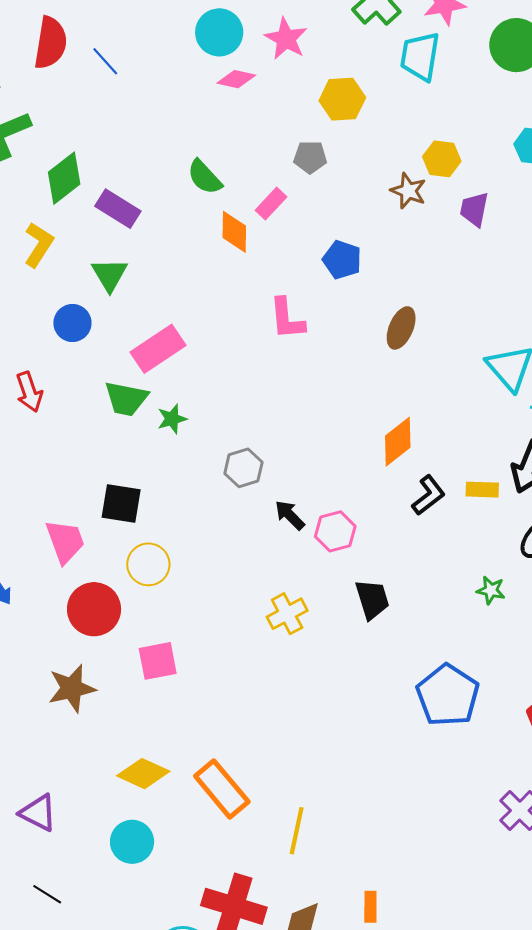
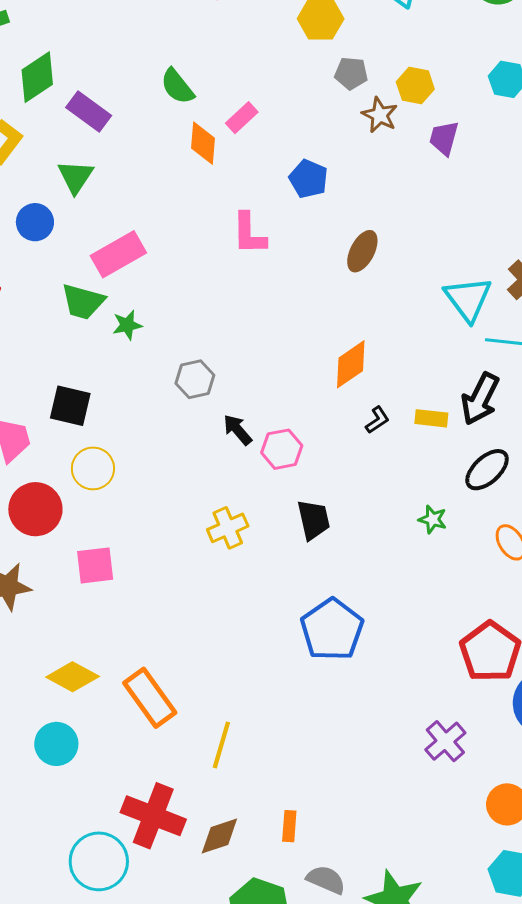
gray pentagon: (310, 157) -> (351, 73), moved
black L-shape: (428, 495) -> (377, 420), size x0.7
blue pentagon: (448, 695) -> (332, 630), moved

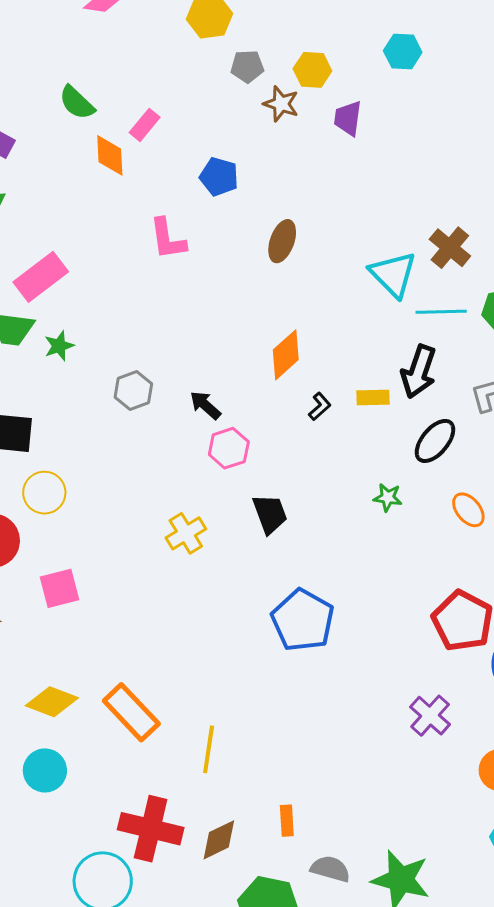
black arrow: (238, 430) -> (205, 405), moved

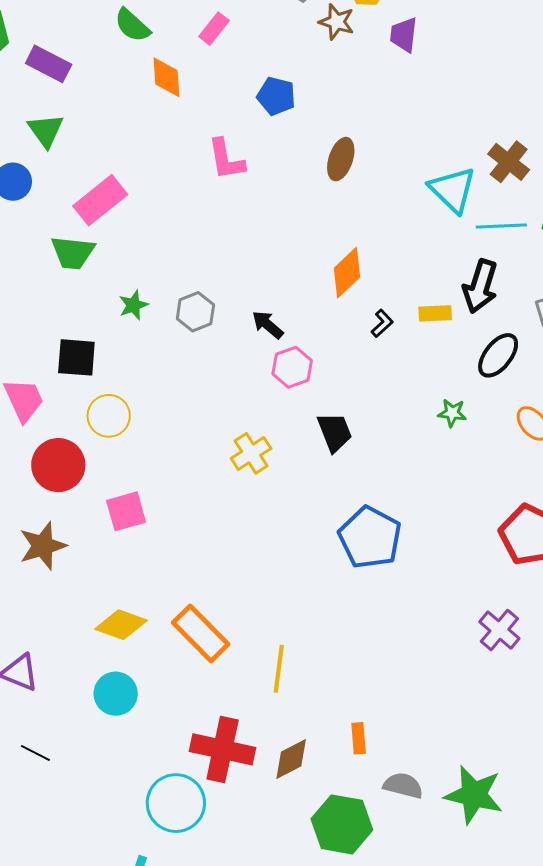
pink rectangle: (145, 125) -> (214, 29), moved
green star: (59, 346) -> (133, 305), moved

